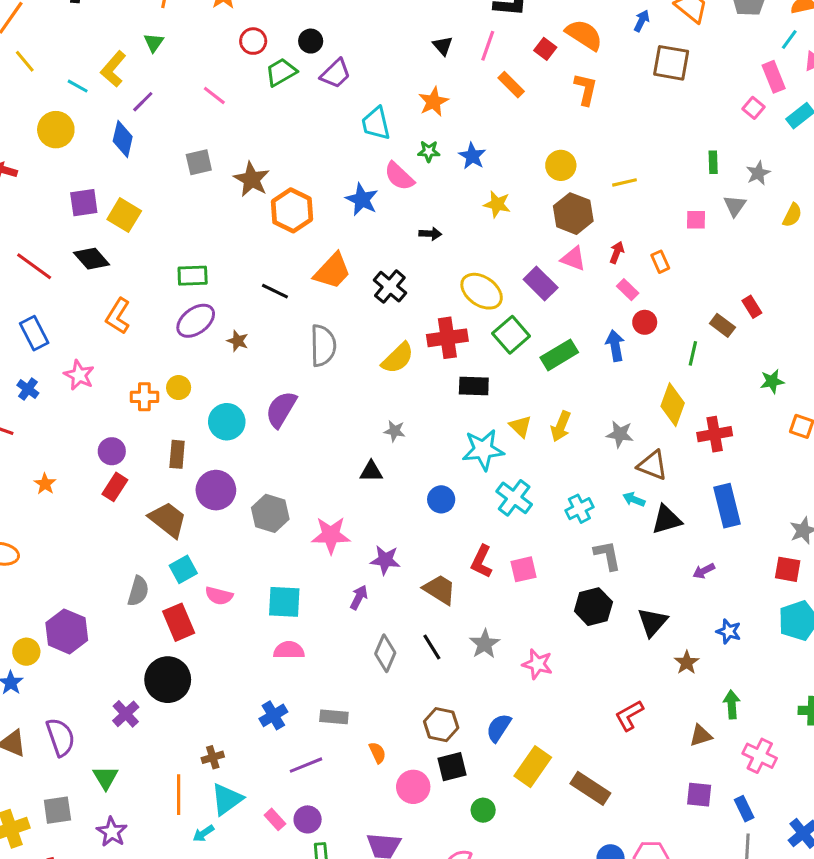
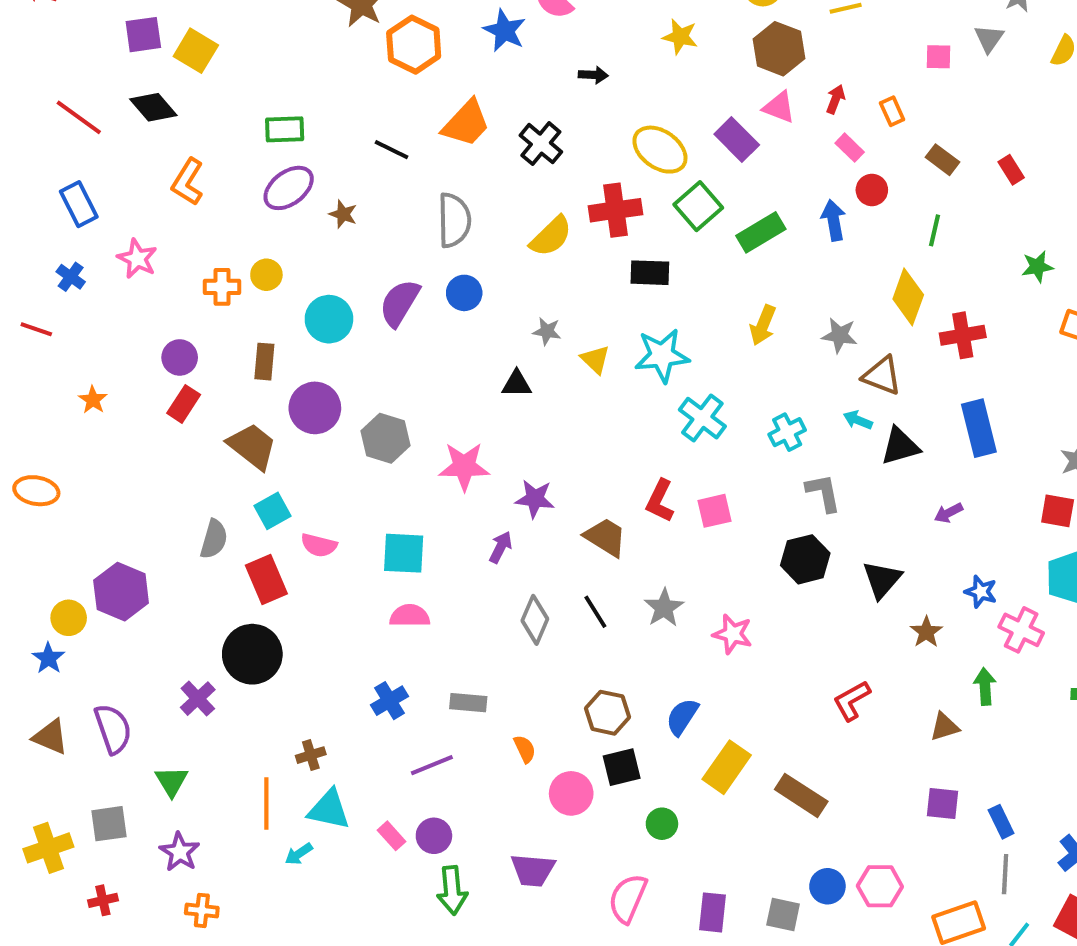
brown rectangle: (722, 325) -> (943, 160), moved
yellow triangle: (520, 426) -> (595, 359), moved
blue circle: (441, 499) -> (464, 293), moved
pink cross: (760, 756) -> (1021, 630), moved
cyan triangle: (227, 799) -> (329, 810), turned 48

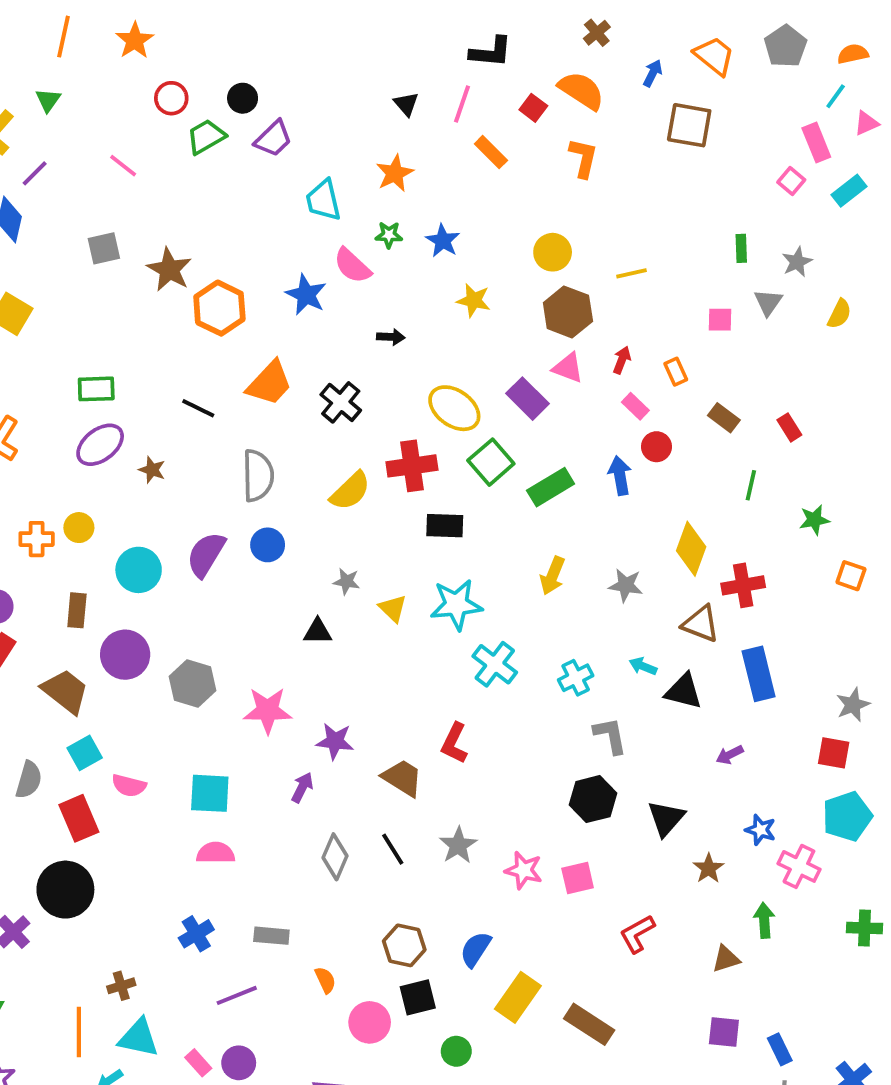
green line: (934, 230) -> (751, 485), moved
brown triangle: (882, 376) -> (701, 624), moved
black triangle: (900, 446) -> (683, 691), turned 30
pink square: (714, 511) -> (578, 878), moved

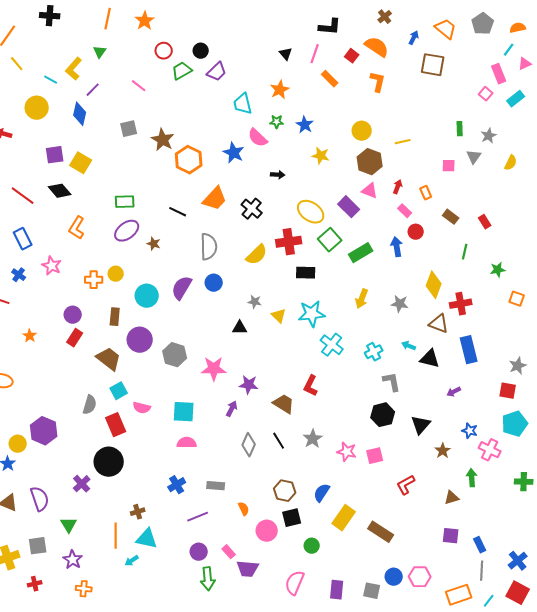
pink rectangle: (198, 1063) -> (229, 552), moved

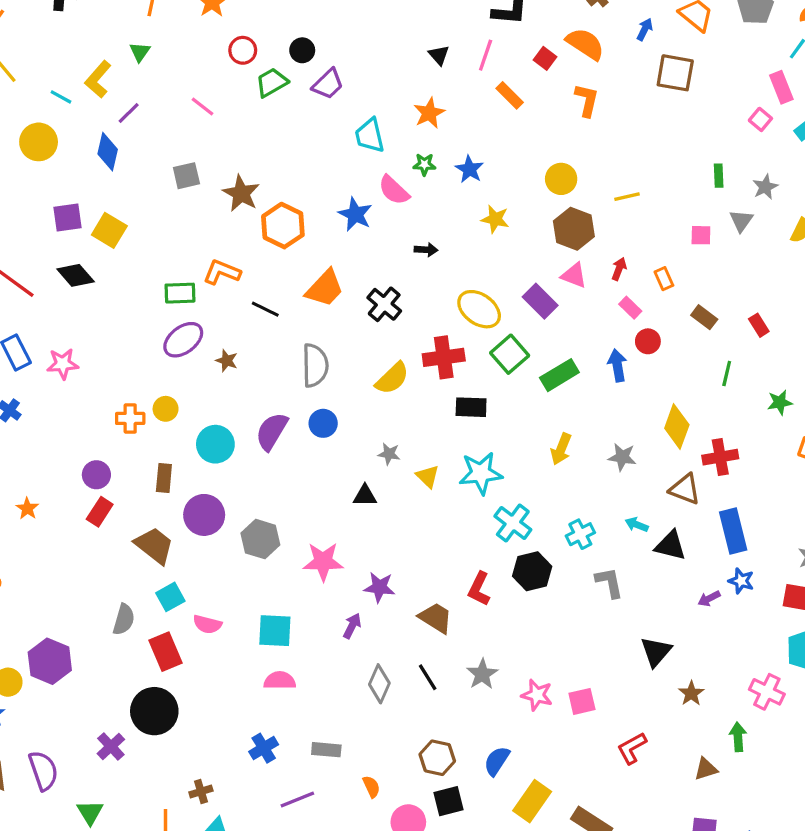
orange L-shape: (77, 228) -> (222, 272), moved, turned 80
pink star: (52, 266) -> (63, 364), moved, turned -30
black hexagon: (383, 415) -> (532, 571), moved
blue star: (470, 431) -> (741, 581), moved

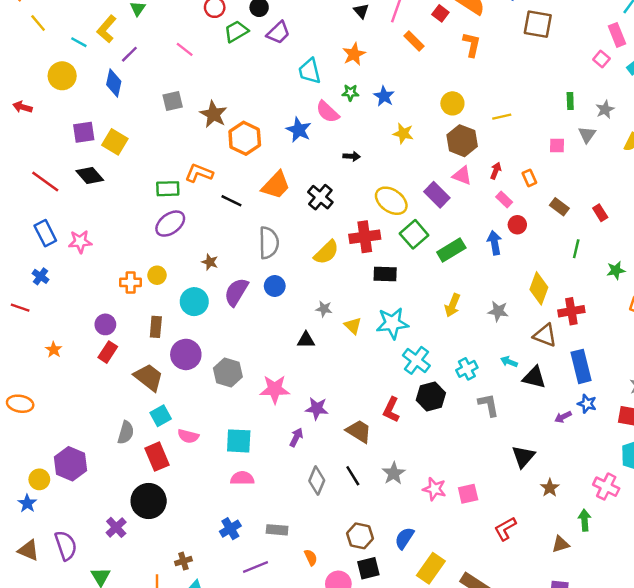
brown star: (227, 361) -> (210, 262), moved

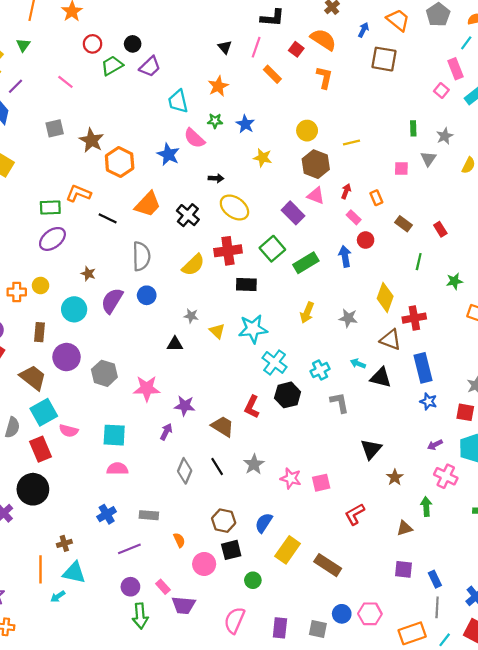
yellow ellipse: (391, 201) -> (234, 208), moved
cyan square: (161, 416) -> (44, 412), size x1.4
purple arrow: (563, 417) -> (435, 445), moved

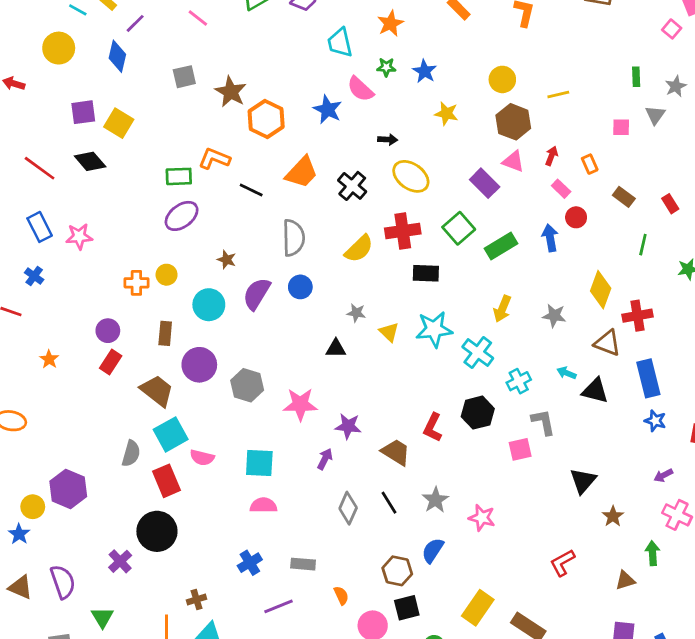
cyan cross: (275, 362) -> (478, 352), moved
pink square: (321, 483) -> (520, 449), moved
blue semicircle: (264, 523) -> (433, 550), moved

